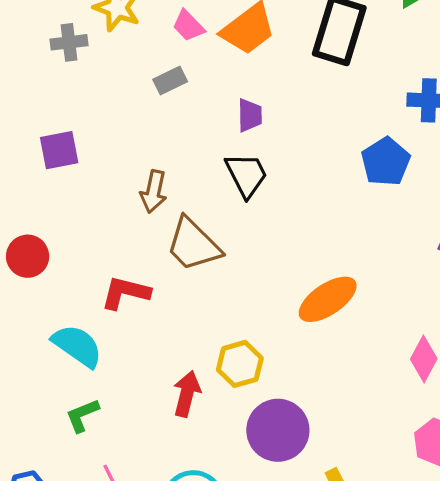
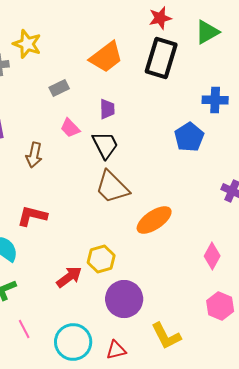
pink trapezoid: (188, 26) -> (70, 128), moved
brown arrow: (154, 192) -> (34, 155), moved
brown trapezoid: (193, 245) -> (112, 187), moved
red arrow: (187, 394) -> (69, 277), turned 40

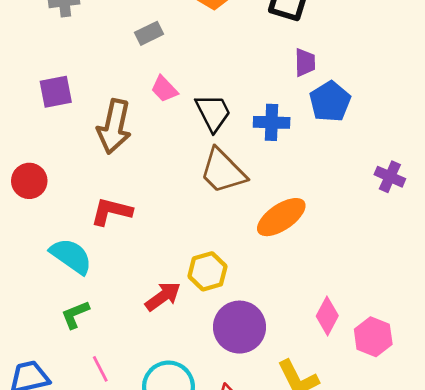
blue cross: (215, 100) -> (272, 122), moved
purple trapezoid: (107, 109) -> (305, 63), moved
brown arrow: (34, 155) -> (114, 127), size x1.5
pink diamond: (212, 256) -> (327, 316), moved

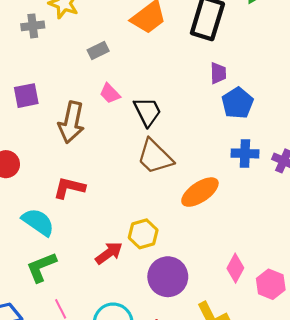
blue cross: (272, 122) -> (245, 153), moved
green L-shape: (75, 315) -> (41, 267), size x1.4

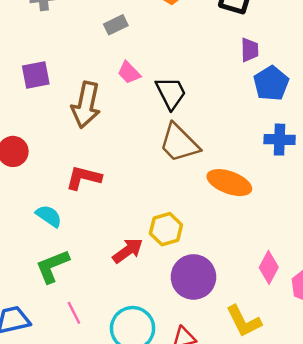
orange ellipse: (200, 192) -> (229, 183), turned 54
cyan semicircle: (38, 222) -> (49, 216), size x0.7

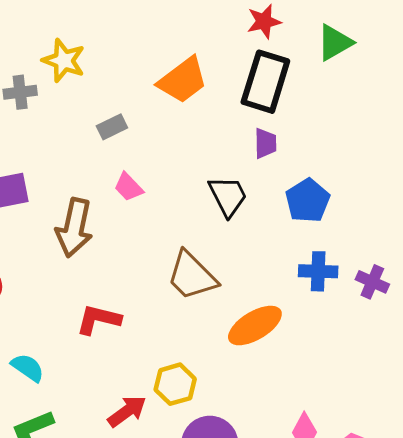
purple trapezoid: (250, 50) -> (265, 143), moved
black trapezoid: (171, 93) -> (228, 196), moved
red L-shape: (84, 178) -> (98, 319), moved
orange ellipse: (229, 183) -> (255, 326), turned -51

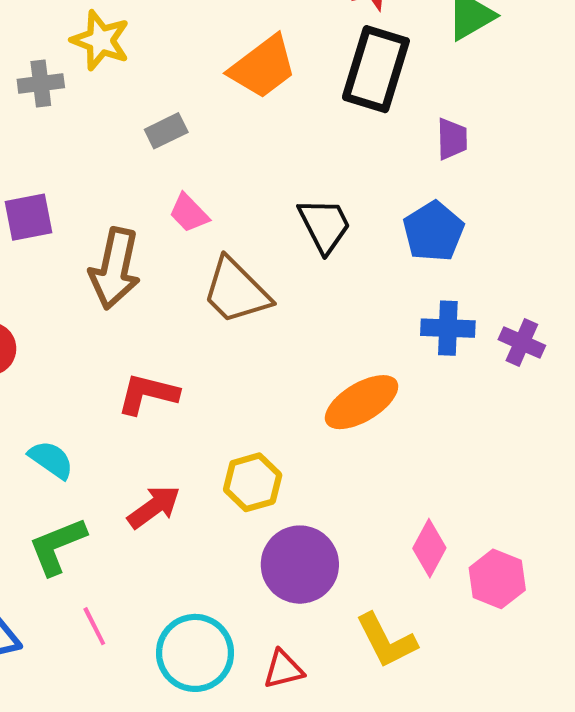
purple trapezoid: (265, 143) -> (452, 139), moved
brown trapezoid: (192, 276) -> (236, 291), moved
red arrow: (127, 411) -> (154, 507), moved

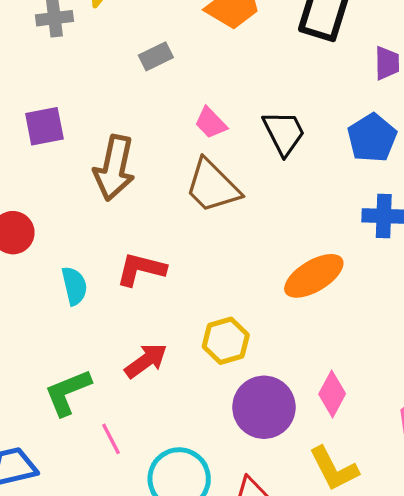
pink trapezoid: (189, 213) -> (211, 123), moved
cyan semicircle: (51, 460) -> (74, 286), moved, turned 42
pink diamond: (429, 548) -> (332, 394), moved
pink line: (94, 626) -> (111, 439), moved

